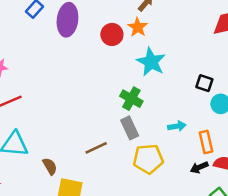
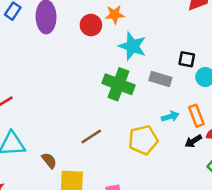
orange star: (138, 27) -> (115, 14), turned -30
green cross: (131, 99) -> (118, 84), size x1.4
cyan arrow: (177, 126) -> (170, 117), moved
gray rectangle: (130, 128) -> (160, 79), moved, turned -40

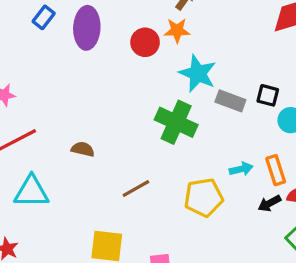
gray rectangle: (160, 79) -> (230, 101), moved
brown semicircle: (49, 161) -> (83, 149), moved, turned -42

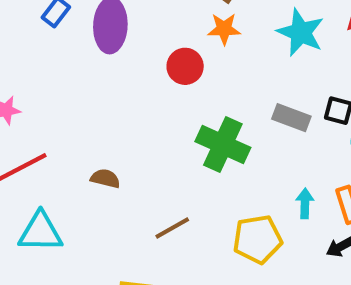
red circle: (145, 42) -> (185, 66), moved
cyan star: (198, 73) -> (301, 32), moved
cyan arrow: (241, 169) -> (305, 203), turned -75

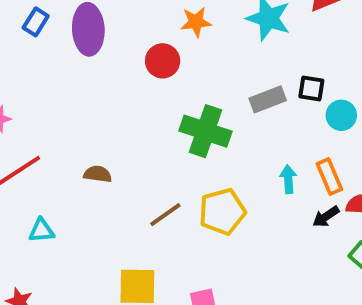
gray rectangle: (291, 118) -> (268, 99), turned -36
cyan triangle: (40, 232) -> (41, 231), size x0.6
yellow pentagon: (258, 239) -> (222, 211), moved

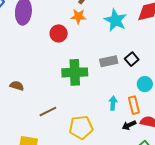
black square: (311, 88) -> (132, 59), turned 32
cyan circle: (341, 115) -> (145, 84), moved
green cross: (205, 131) -> (75, 72), turned -30
yellow pentagon: (222, 211) -> (81, 127), moved

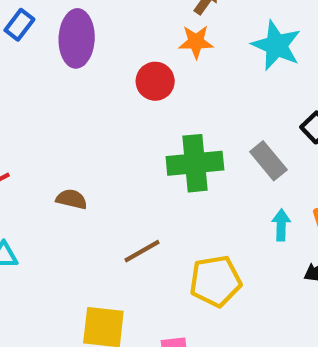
gray rectangle: (109, 61) -> (268, 161), moved, turned 66

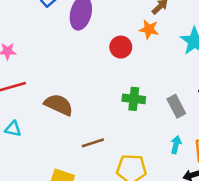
green cross: (195, 163) -> (134, 99), size x0.7
brown semicircle: (72, 199) -> (59, 105), size x1.6

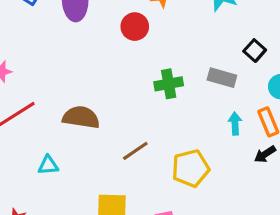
gray rectangle: (176, 106) -> (222, 78), turned -30
cyan triangle: (13, 129) -> (48, 165), moved

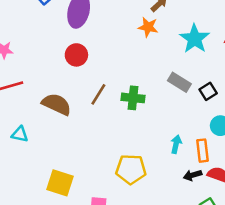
red circle: (135, 27) -> (76, 55), moved
gray rectangle: (222, 78) -> (179, 82), moved
brown line: (135, 151) -> (98, 94), moved, turned -40

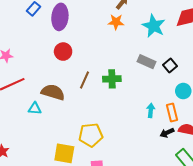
cyan triangle: (20, 134) -> (35, 109), moved
yellow pentagon: (131, 169) -> (91, 135), moved

